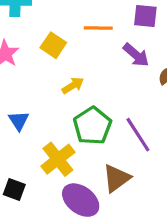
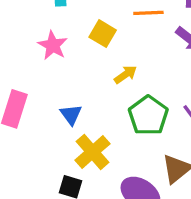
yellow cross: (58, 159) -> (93, 152), moved

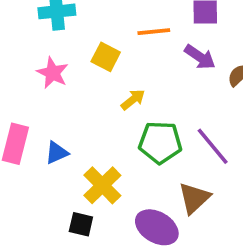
blue triangle: (71, 114) -> (57, 153), moved, turned 45
green pentagon: (148, 115) -> (160, 142), turned -30

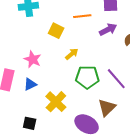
purple arrow: (200, 57) -> (108, 30), turned -60
pink star: (53, 73) -> (33, 59), moved
black square: (81, 224) -> (30, 123), moved

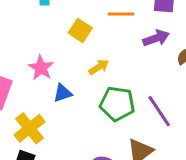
blue triangle: (30, 84) -> (63, 93), moved
yellow cross: (56, 102) -> (30, 128), moved

